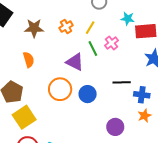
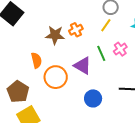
brown star: (34, 28) -> (55, 35), moved
yellow line: (90, 28) -> (106, 25), moved
orange circle: (60, 89) -> (56, 77), moved

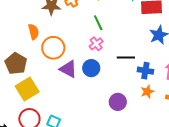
pink cross: (120, 49) -> (96, 44), moved
purple triangle: (83, 66) -> (68, 69), moved

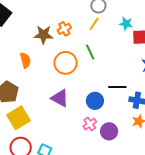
pink cross: (96, 44) -> (90, 124), moved
orange circle: (53, 48) -> (66, 63), moved
blue circle: (91, 68) -> (95, 101), moved

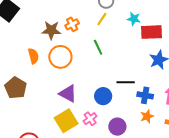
orange circle: (66, 63) -> (60, 57), moved
yellow square: (19, 118) -> (66, 121), moved
pink cross: (90, 124) -> (90, 119), moved

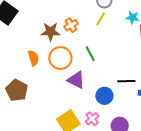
green line: (98, 47) -> (90, 54), moved
purple triangle: (68, 94) -> (76, 80), moved

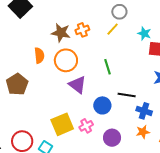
green line: (90, 54) -> (108, 67), moved

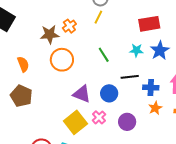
cyan star: (144, 34) -> (136, 50), moved
orange semicircle: (39, 55) -> (23, 64), moved
purple triangle: (77, 85) -> (82, 94), moved

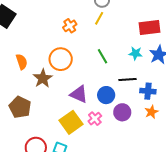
brown star: (50, 34) -> (43, 78), moved, turned -30
brown pentagon: (21, 96) -> (20, 107), moved
purple circle: (127, 122) -> (122, 112), moved

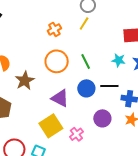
orange circle: (61, 59) -> (57, 61), moved
blue circle: (106, 95) -> (86, 88), moved
pink cross: (95, 119) -> (76, 134), moved

